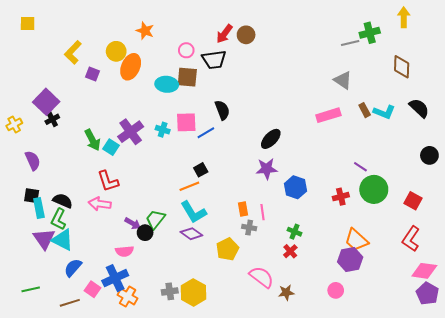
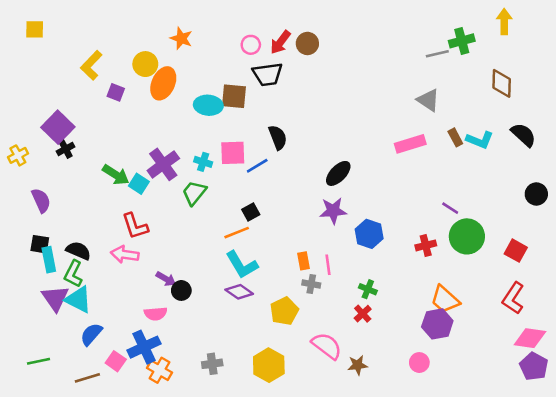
pink circle: (186, 50) -> (251, 45), moved
green arrow: (92, 140) -> (116, 175), turned -30
green trapezoid: (155, 219) -> (194, 193), moved
yellow hexagon: (193, 292) -> (269, 365), moved

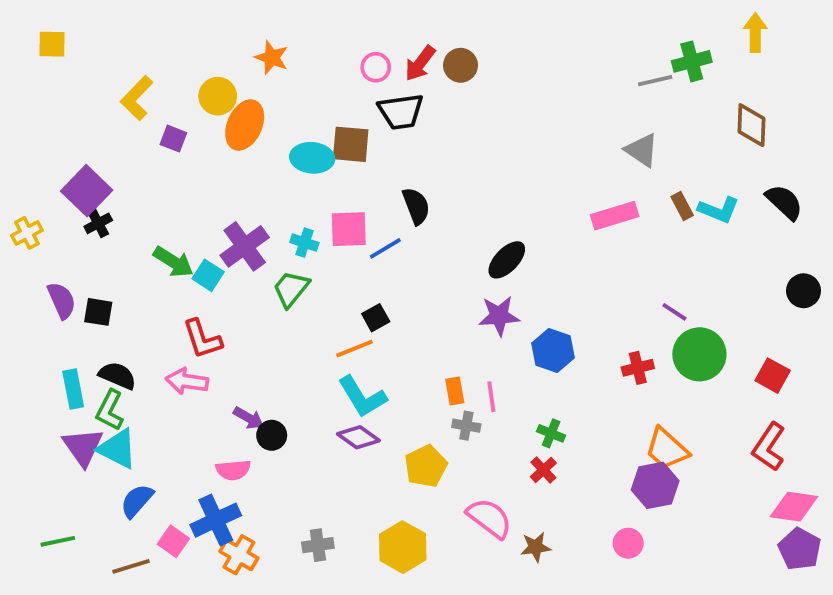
black square: (40, 244) -> (98, 312), moved

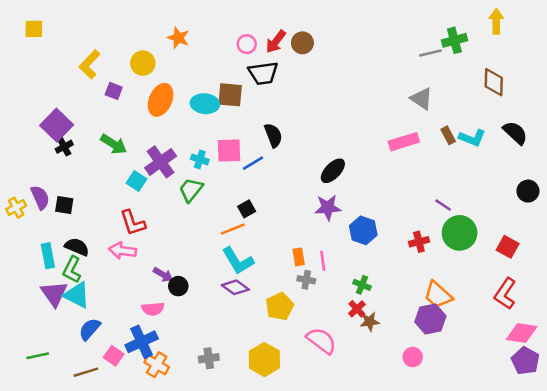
orange ellipse: (245, 125) -> (161, 100), moved
yellow cross: (27, 233) -> (16, 208), moved
green arrow: (173, 262) -> (114, 144), moved
brown star: (536, 547) -> (370, 322), moved

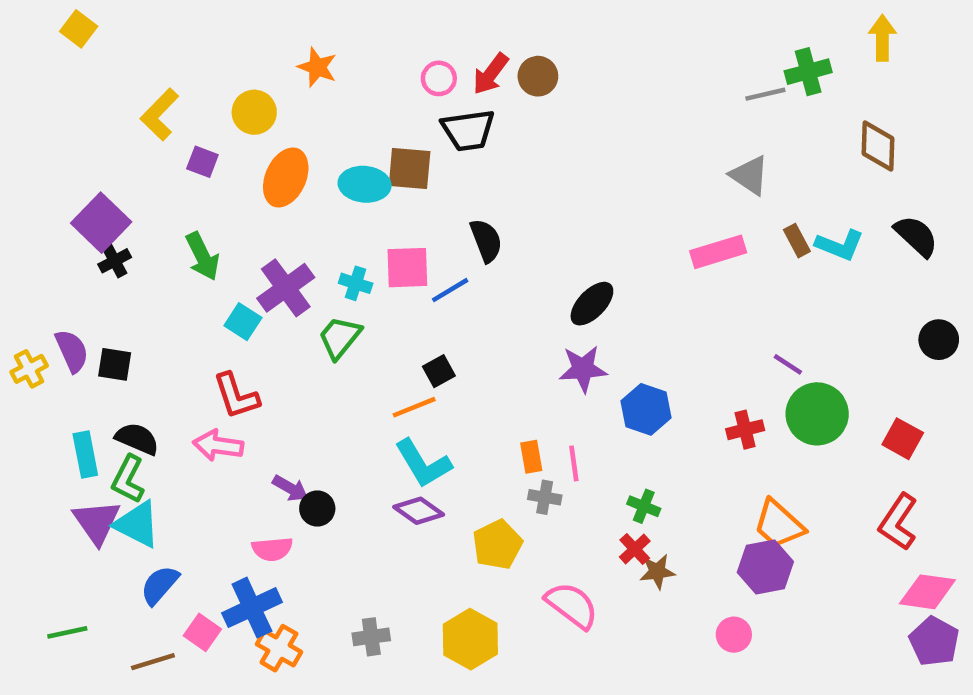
yellow square: (34, 29) -> (79, 29), moved, turned 36
green arrow: (114, 144) -> (202, 256), turned 32

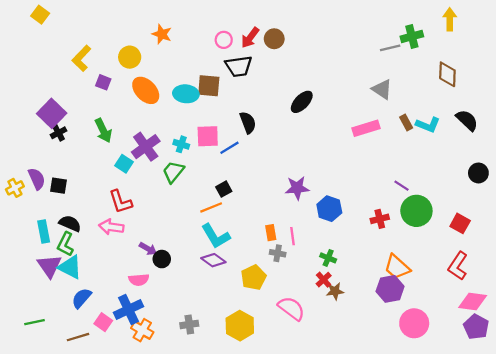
orange ellipse: (286, 177) -> (146, 90), turned -68
black ellipse: (592, 304) -> (302, 102), moved
pink circle: (734, 635) -> (414, 323), moved, size x1.6

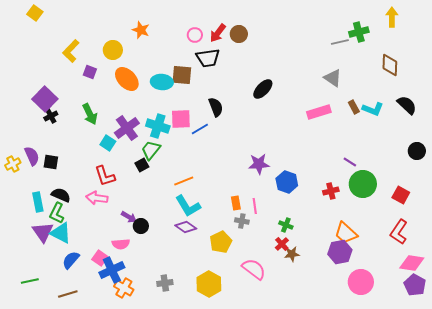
cyan cross: (181, 144) -> (158, 126), size x1.6
black square: (224, 189) -> (142, 165), moved
pink square: (103, 322) -> (100, 258), moved

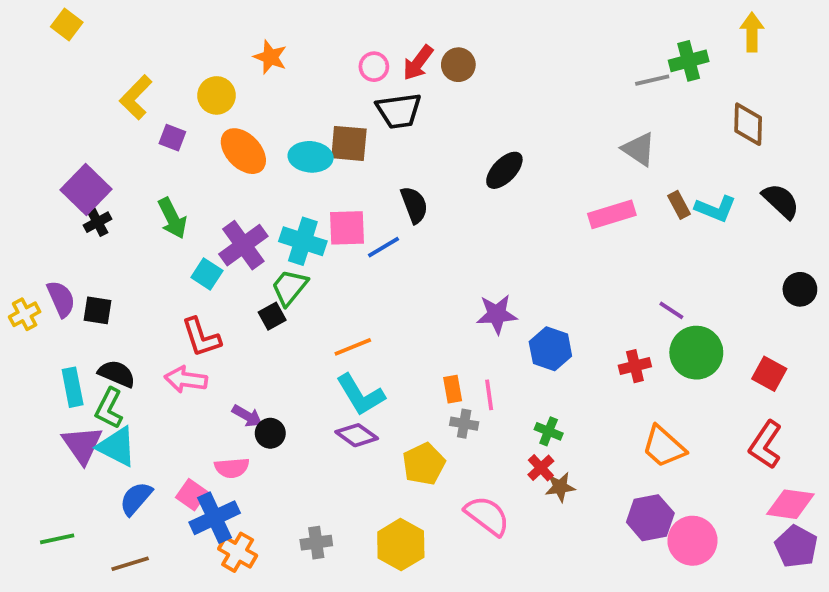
purple hexagon: (340, 252) -> (650, 518), moved

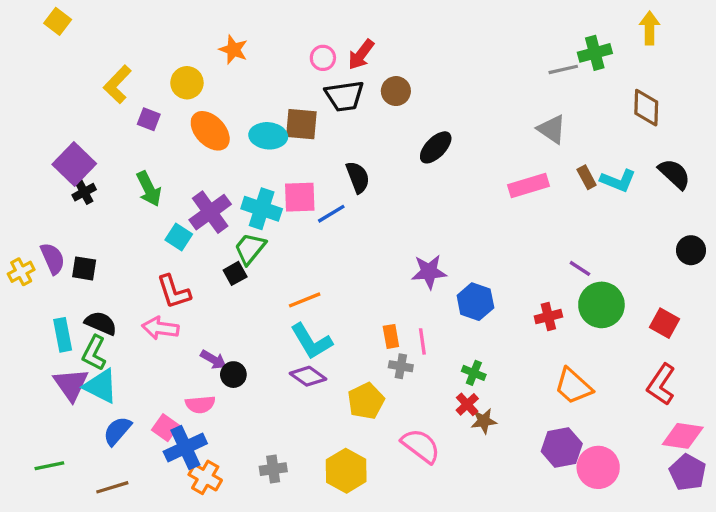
brown circle: (458, 65) -> (396, 91), moved

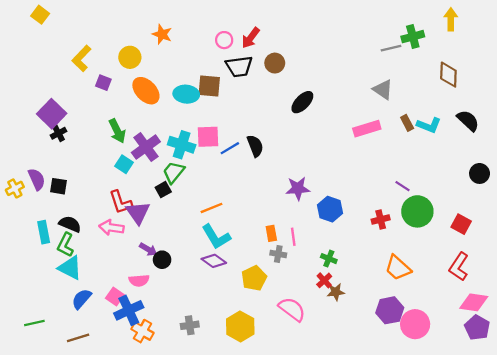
black semicircle: (358, 177) -> (255, 146), moved
green arrow: (149, 189) -> (117, 131), moved
purple triangle: (71, 384) -> (138, 213), moved

